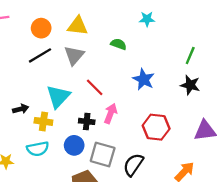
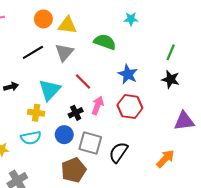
orange circle: (41, 28) -> (43, 19), moved
green semicircle: (119, 44) -> (105, 42), size x1.5
black arrow: (21, 109) -> (11, 87), moved
black cross: (87, 121) -> (76, 113), turned -32
red hexagon: (156, 127) -> (130, 107), moved

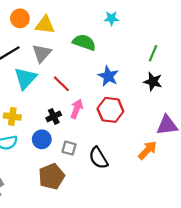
cyan triangle: (50, 90) -> (25, 78), moved
gray square: (90, 143) -> (69, 148), size x0.6
black semicircle: (118, 152) -> (98, 158), turned -65
orange arrow: (165, 159) -> (147, 150), moved

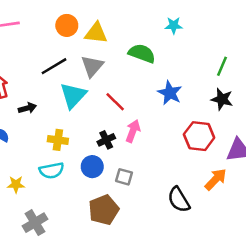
red hexagon: (110, 110) -> (199, 136), moved
black semicircle: (98, 158) -> (179, 200), moved

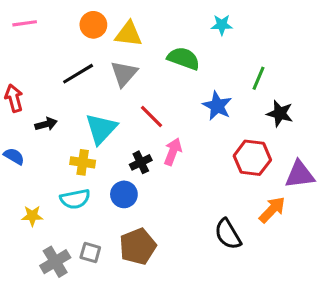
green line: (222, 66) -> (258, 78), moved
cyan triangle: (73, 95) -> (101, 129), moved
gray square: (124, 177) -> (90, 253), moved

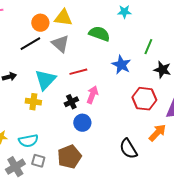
orange circle: (93, 25) -> (40, 23), moved
gray triangle: (124, 74) -> (60, 44), turned -30
red line: (151, 117) -> (78, 72), turned -60
blue circle: (124, 194) -> (82, 123), moved
cyan semicircle: (75, 199) -> (28, 141), moved

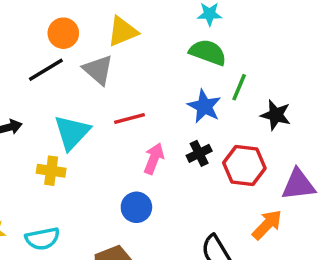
yellow triangle: (63, 18) -> (122, 31), moved, turned -30
green semicircle: (99, 34) -> (208, 52), moved
green line: (148, 47) -> (239, 87), moved
black cross: (71, 102) -> (199, 153), moved

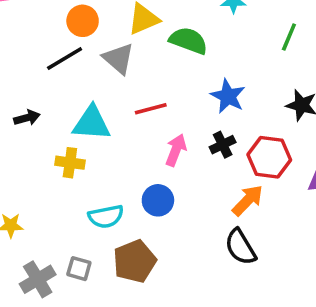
green semicircle: (208, 52) -> (188, 41), moved
green line: (239, 87) -> (289, 37), moved
cyan triangle: (72, 132) -> (92, 123), turned 51
orange arrow: (267, 225) -> (248, 200), moved
cyan semicircle: (42, 239) -> (106, 216), moved

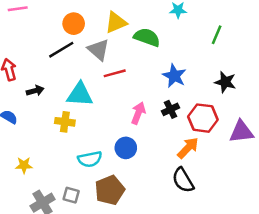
red line: (151, 109) -> (115, 73), moved

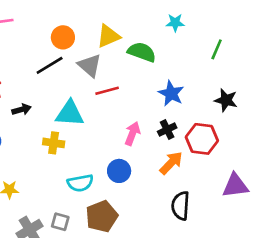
purple triangle: (241, 132) -> (235, 186), moved
orange arrow: (188, 148) -> (171, 163), moved
black semicircle: (183, 180) -> (181, 206), turned 35

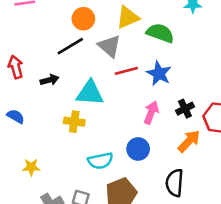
blue star: (171, 93) -> (159, 73), moved
black arrow: (22, 110) -> (50, 80), moved
black semicircle: (181, 206) -> (175, 183), moved

